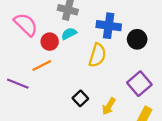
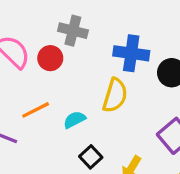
cyan semicircle: (69, 34) -> (75, 120), moved
red circle: (50, 42) -> (50, 58), moved

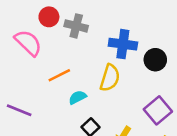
red circle: (50, 58) -> (49, 17), moved
orange line: (36, 110) -> (59, 75), moved

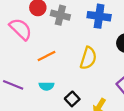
blue cross: (123, 44) -> (99, 16), moved
cyan semicircle: (77, 97) -> (46, 86), moved, turned -152

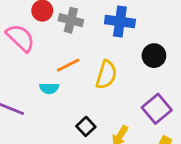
orange line: (46, 56) -> (68, 65), moved
cyan semicircle: (46, 86) -> (49, 88), moved

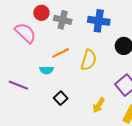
black square: (86, 126) -> (61, 98), moved

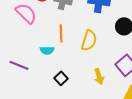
orange line: (61, 53) -> (61, 33), turned -66
yellow arrow: (99, 105) -> (99, 76), moved, turned -49

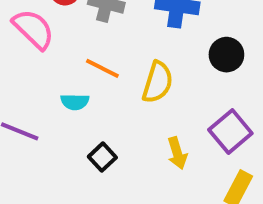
orange line: (61, 33) -> (102, 68), turned -60

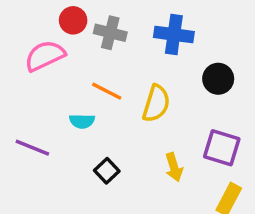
pink semicircle: (33, 29) -> (45, 56), turned -69
purple square: (230, 131) -> (222, 148), turned -33

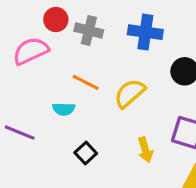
yellow semicircle: (156, 103) -> (130, 93), turned -148

